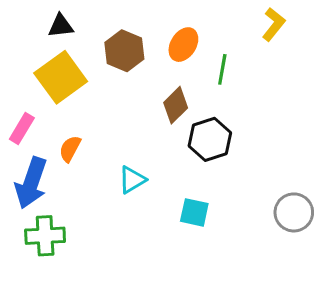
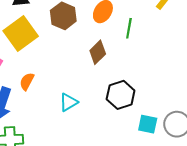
black hexagon: (210, 139) -> (121, 95), moved
cyan square: (194, 212) -> (148, 124), moved

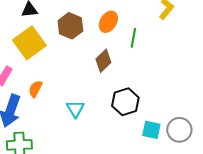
cyan triangle: (69, 102) -> (75, 109), turned -30

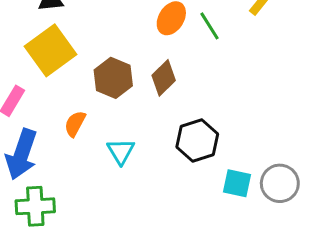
brown hexagon: (70, 26) -> (113, 78), moved
green line: (133, 38) -> (209, 26), moved, turned -42
orange semicircle: (35, 89) -> (75, 124), moved

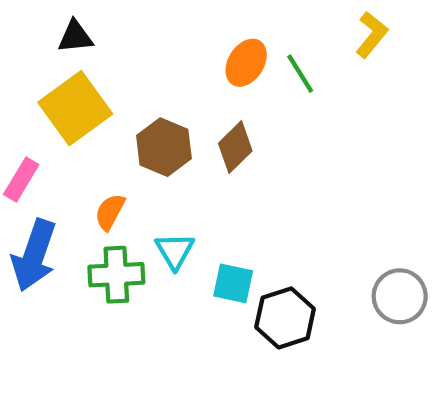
black hexagon: (197, 141) -> (285, 318), moved
cyan square: (237, 183) -> (233, 283), moved
green cross: (35, 206) -> (116, 275), moved

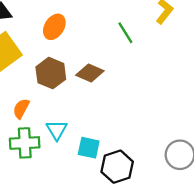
orange ellipse: (246, 63) -> (54, 27), moved
brown diamond: (235, 147) -> (90, 73), turned 68

